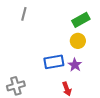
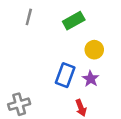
green rectangle: (81, 20) -> (74, 21), moved
blue rectangle: (54, 62) -> (65, 75), turned -60

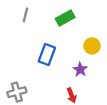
yellow circle: (94, 50) -> (92, 46), moved
blue rectangle: (65, 75) -> (47, 55), moved

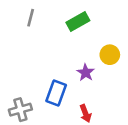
blue rectangle: (47, 55) -> (56, 93), moved
purple star: (80, 70) -> (86, 73), moved

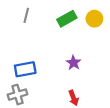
yellow circle: (110, 55) -> (94, 19), moved
blue rectangle: (56, 93) -> (25, 69), moved, turned 60

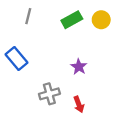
blue rectangle: (25, 69) -> (16, 59), moved, turned 60
gray cross: (17, 95) -> (49, 94), moved

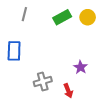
blue rectangle: (16, 59) -> (14, 51), turned 42
purple star: (79, 67) -> (80, 67), moved

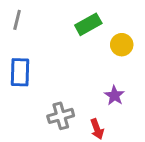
gray line: (24, 14) -> (17, 20), moved
yellow circle: (88, 17) -> (122, 45), moved

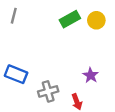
yellow circle: (122, 45) -> (96, 20), moved
blue rectangle: (20, 72) -> (16, 74), moved, turned -70

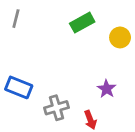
yellow circle: (96, 20) -> (120, 37), moved

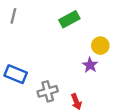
yellow circle: (120, 37) -> (100, 46), moved
purple star: (107, 89) -> (90, 65), moved

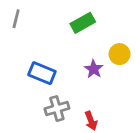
purple star: (90, 65) -> (94, 69), moved
blue rectangle: (16, 74) -> (42, 73), moved

